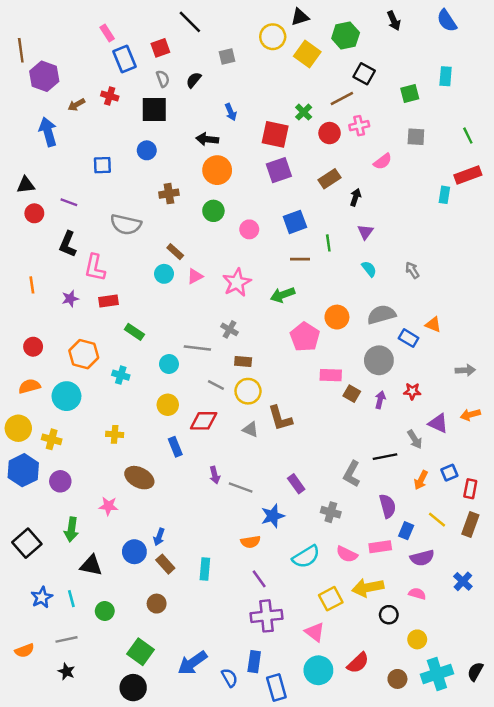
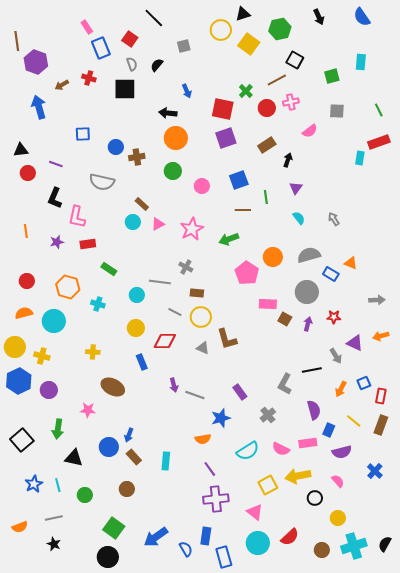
red square: (160, 48) -> (130, 39), turned -35
blue circle: (147, 150) -> (116, 147), moved
gray cross: (331, 512) -> (268, 415), turned 35
pink semicircle: (417, 594) -> (338, 481), turned 32

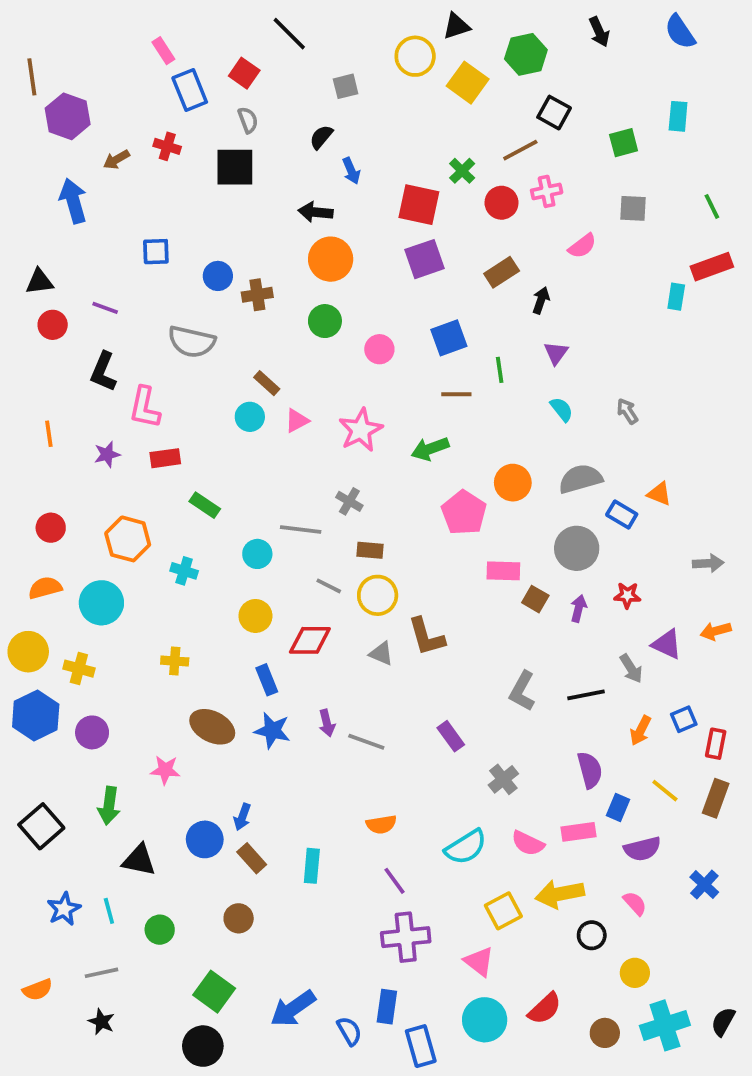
black semicircle: (157, 65) -> (321, 137), moved
gray L-shape: (285, 384) -> (522, 691), moved
blue star: (221, 418) -> (272, 731), moved, turned 30

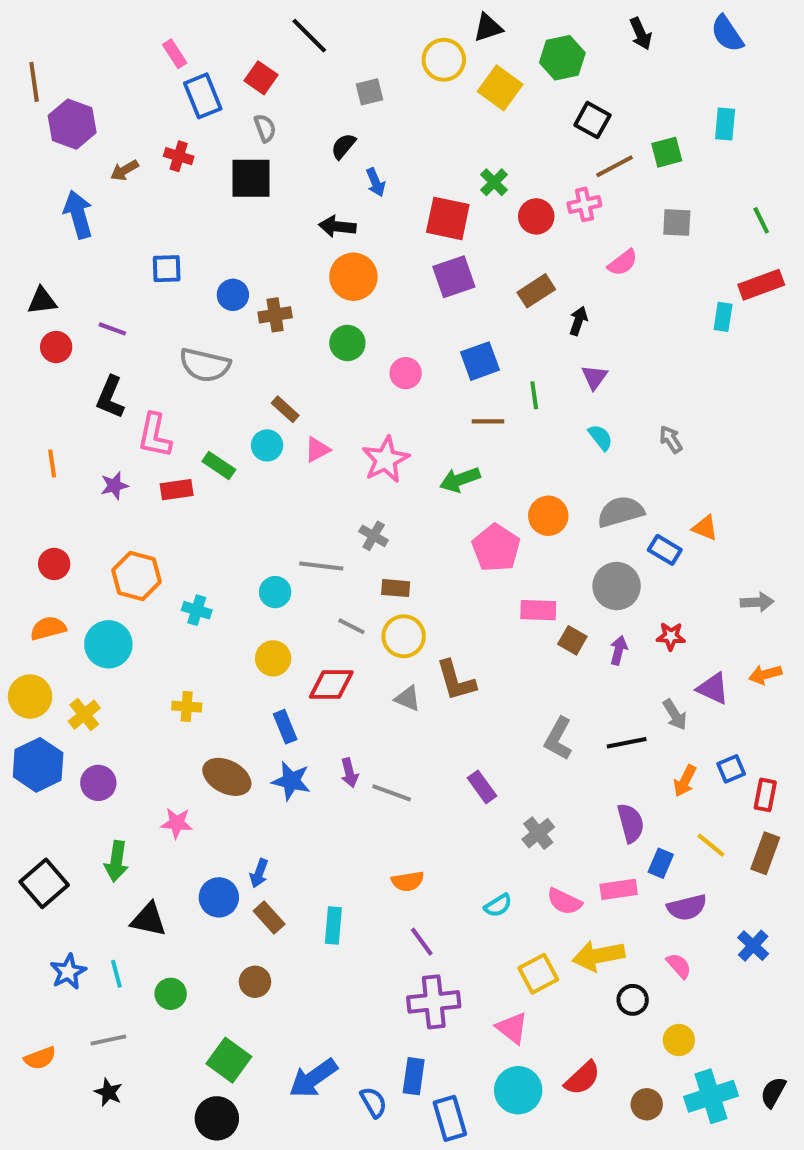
brown line: (520, 150) -> (615, 166), moved
green rectangle: (205, 505) -> (219, 466), moved
yellow cross: (79, 669) -> (84, 715), turned 36
cyan semicircle: (466, 847) -> (498, 905), size x0.6

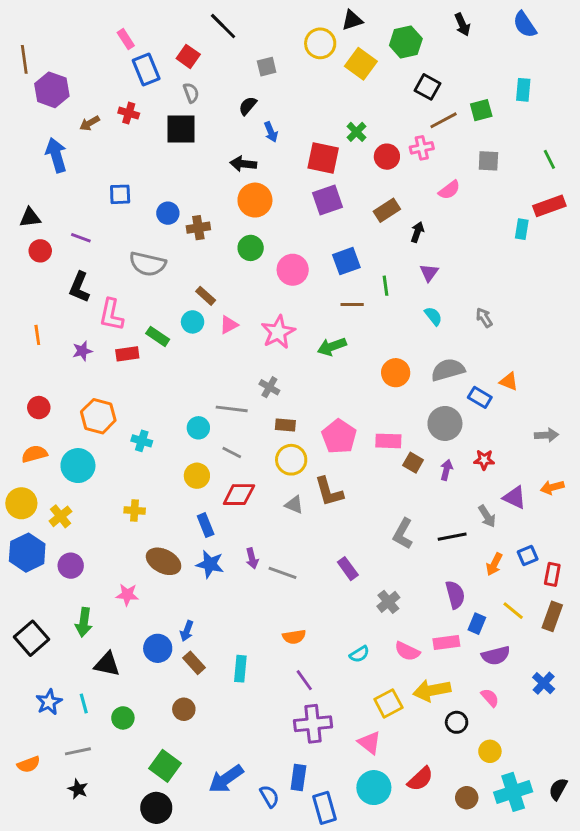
pink circle: (406, 373) -> (293, 270), size x1.4
pink pentagon: (496, 548) -> (339, 437), moved
gray line: (351, 626) -> (232, 452), moved

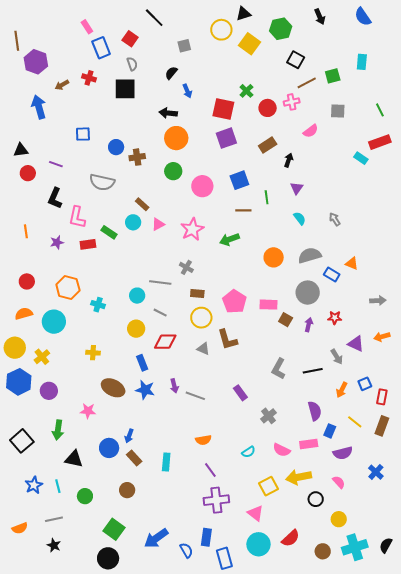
cyan rectangle: (522, 229) -> (361, 158), turned -64

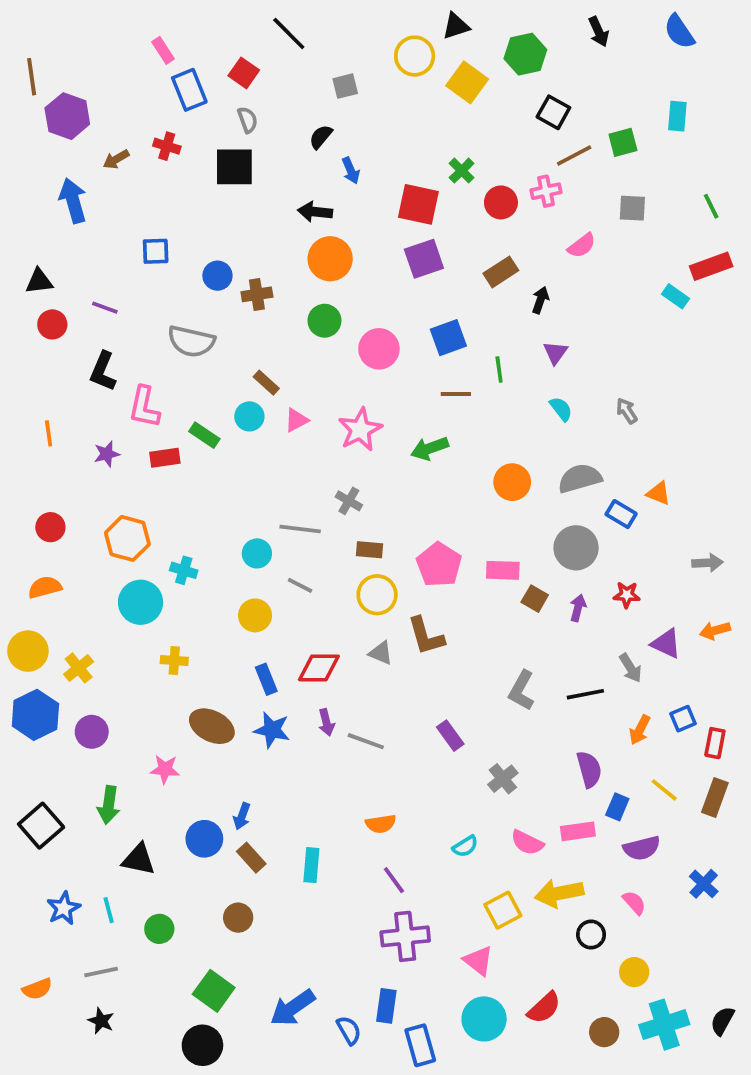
cyan circle: (54, 322) -> (141, 602), moved
red diamond: (165, 342) -> (319, 668), moved

